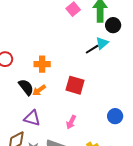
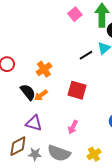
black line: (92, 49) -> (86, 55), moved
orange cross: (42, 64) -> (44, 69), turned -35

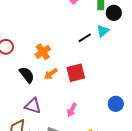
red square: (77, 90) -> (76, 73), turned -30
orange arrow: (41, 95) -> (51, 74), moved

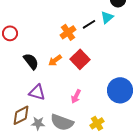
orange cross: (43, 52) -> (68, 32), moved
red square: (76, 73) -> (80, 59), turned -30
blue circle: (116, 104) -> (120, 90), size x1.6

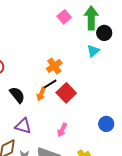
black line: (89, 24) -> (50, 84), moved
orange arrow: (55, 60) -> (41, 94), turned -32
blue circle: (120, 90) -> (106, 124), size x0.6

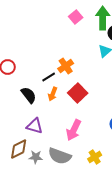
black line: (50, 84) -> (49, 77), moved
pink arrow: (62, 130) -> (74, 130), size x1.5

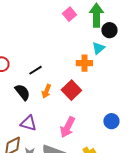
orange cross: (66, 66) -> (84, 63), moved, turned 35
black line: (49, 77) -> (35, 70), moved

